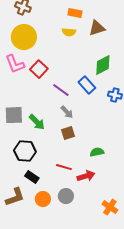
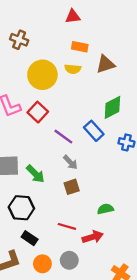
yellow circle: (24, 37) -> (42, 75), moved

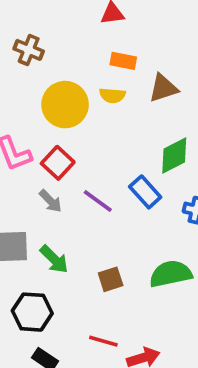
gray arrow: (70, 162) -> (50, 201), moved
green semicircle: (105, 209) -> (171, 274), moved, size x1.6

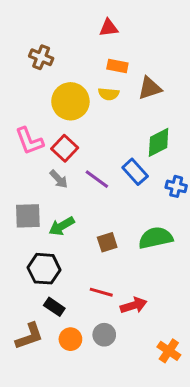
green arrow: (54, 259) -> (62, 226), turned 105

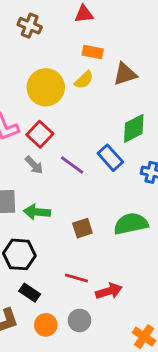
brown cross: (41, 57) -> (30, 26), moved
yellow semicircle: (109, 94) -> (84, 80), turned -48
green arrow: (62, 226) -> (37, 212), turned 35

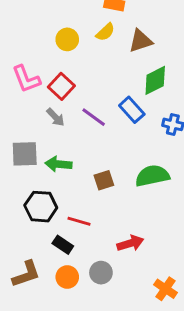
brown triangle: (125, 74) -> (141, 41), moved
yellow circle: (46, 87) -> (67, 39), size x0.6
red line: (77, 278) -> (79, 221), moved
black rectangle: (30, 293) -> (63, 245), moved

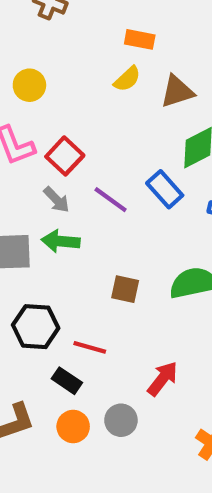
yellow circle: (67, 39) -> (29, 85), moved
green arrow: (58, 164) -> (61, 241), moved
brown square: (104, 180) -> (125, 289), turned 30
red arrow: (130, 243) -> (163, 379), turned -35

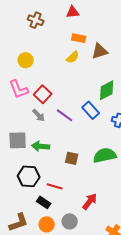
brown triangle: (177, 91) -> (100, 51), moved
green arrow: (61, 241) -> (41, 146), moved

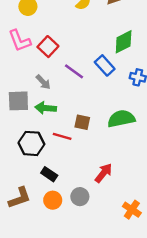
gray arrow: (39, 115) -> (43, 82), moved
red line: (55, 186) -> (62, 136), moved

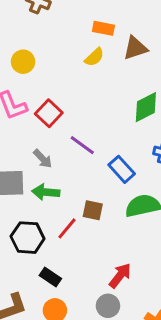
blue rectangle: (105, 65) -> (122, 169), moved
red line: (62, 136) -> (67, 228), turned -66
gray circle: (80, 197) -> (108, 306), moved

